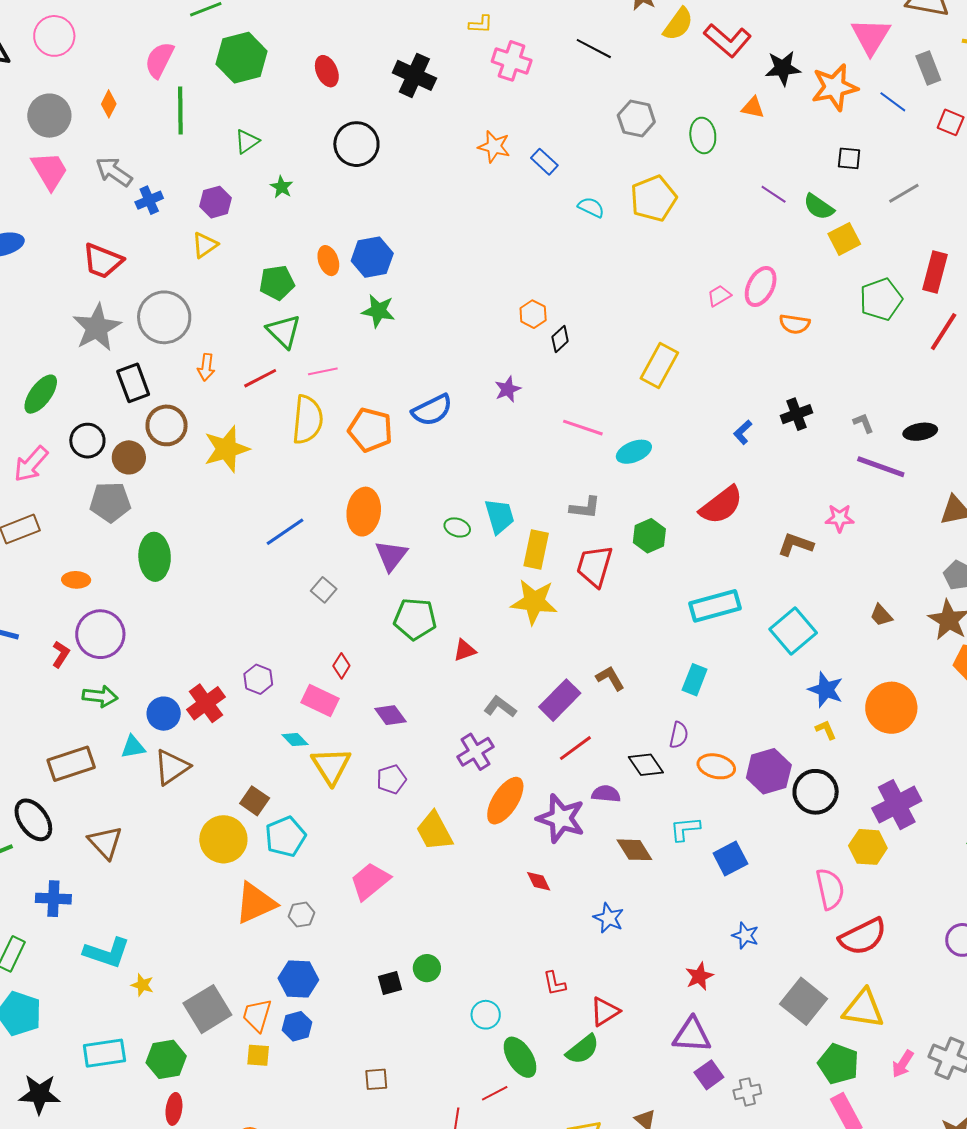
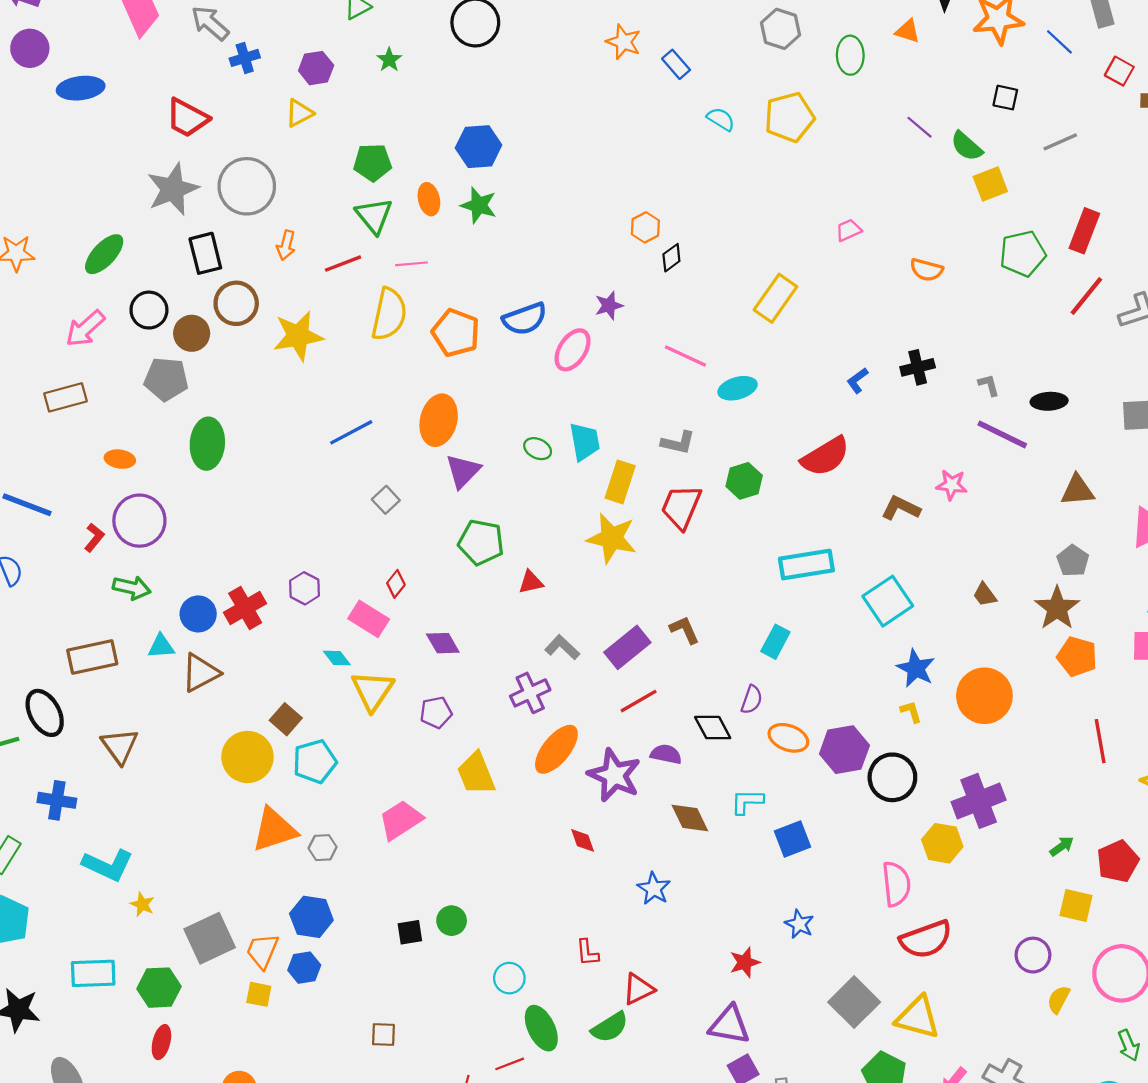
orange ellipse: (328, 261) -> (429, 199), moved
pink ellipse: (761, 286) -> (573, 350), moved

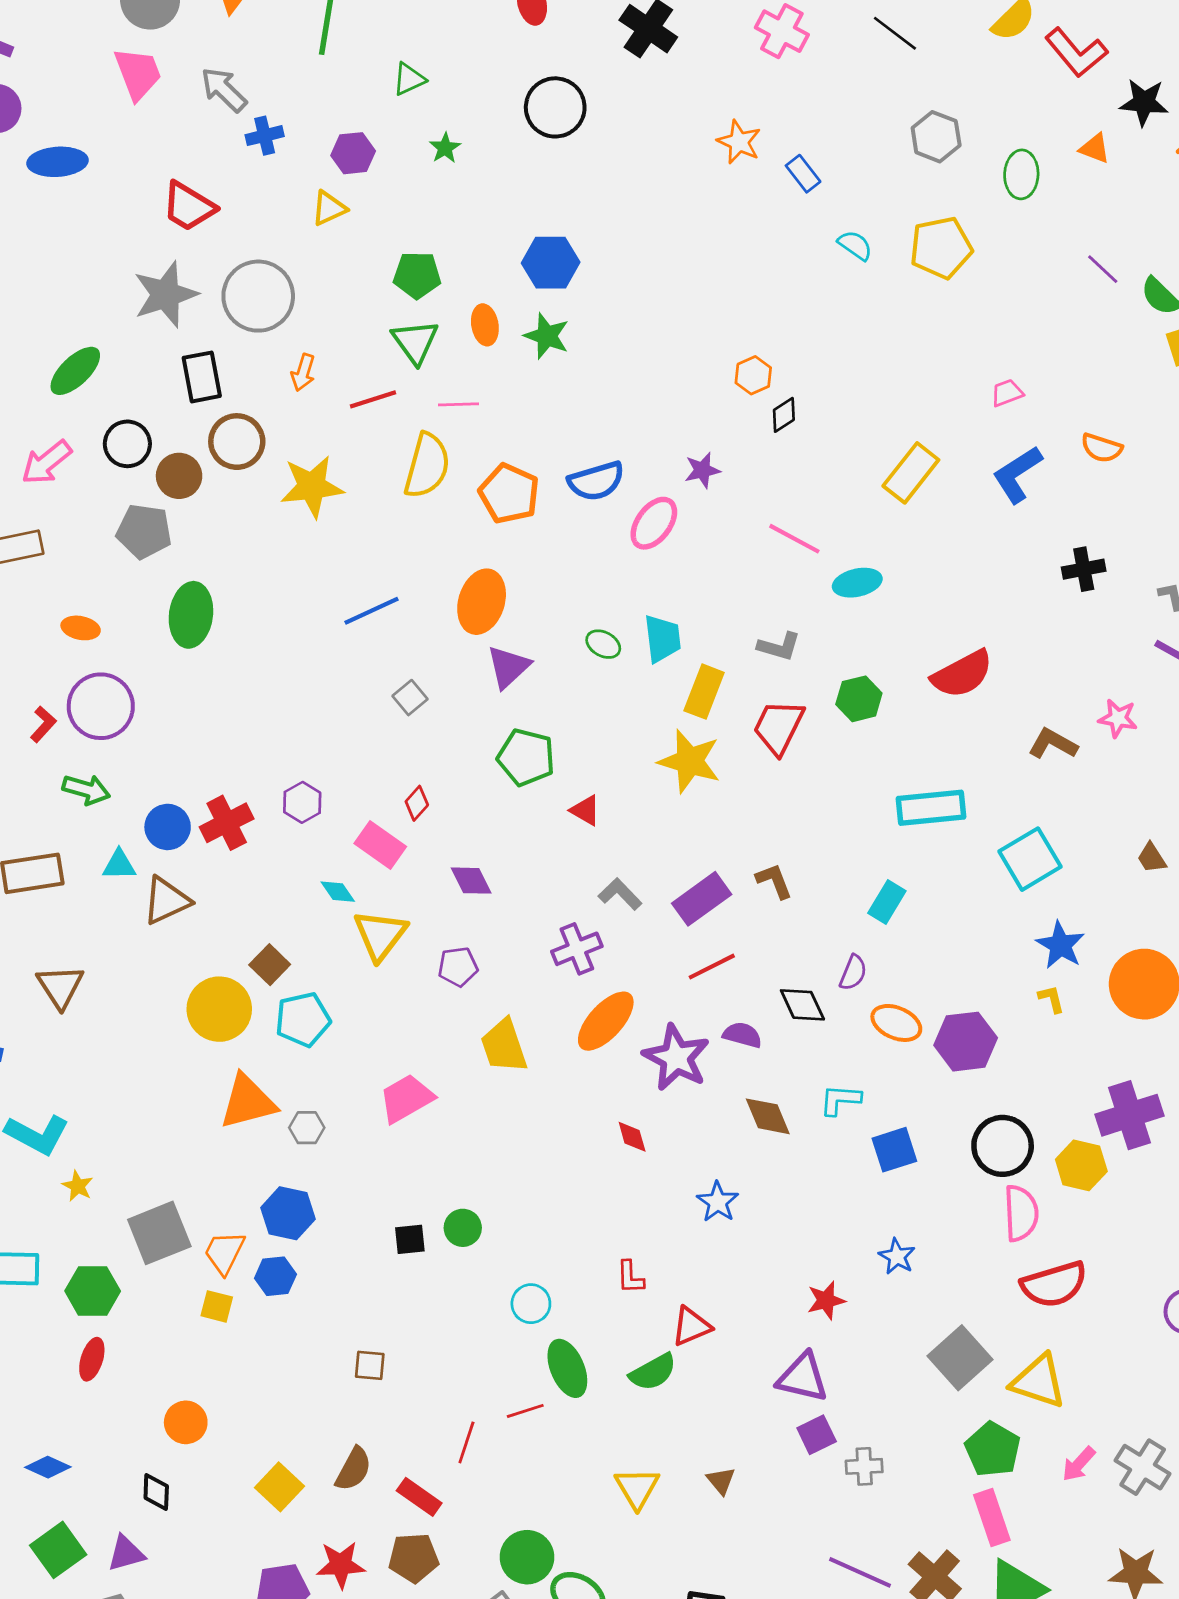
blue L-shape: (857, 380) -> (1017, 474), moved, size x1.8
red triangle: (531, 582) -> (585, 810), turned 40
black circle: (892, 777) -> (1003, 1146), moved

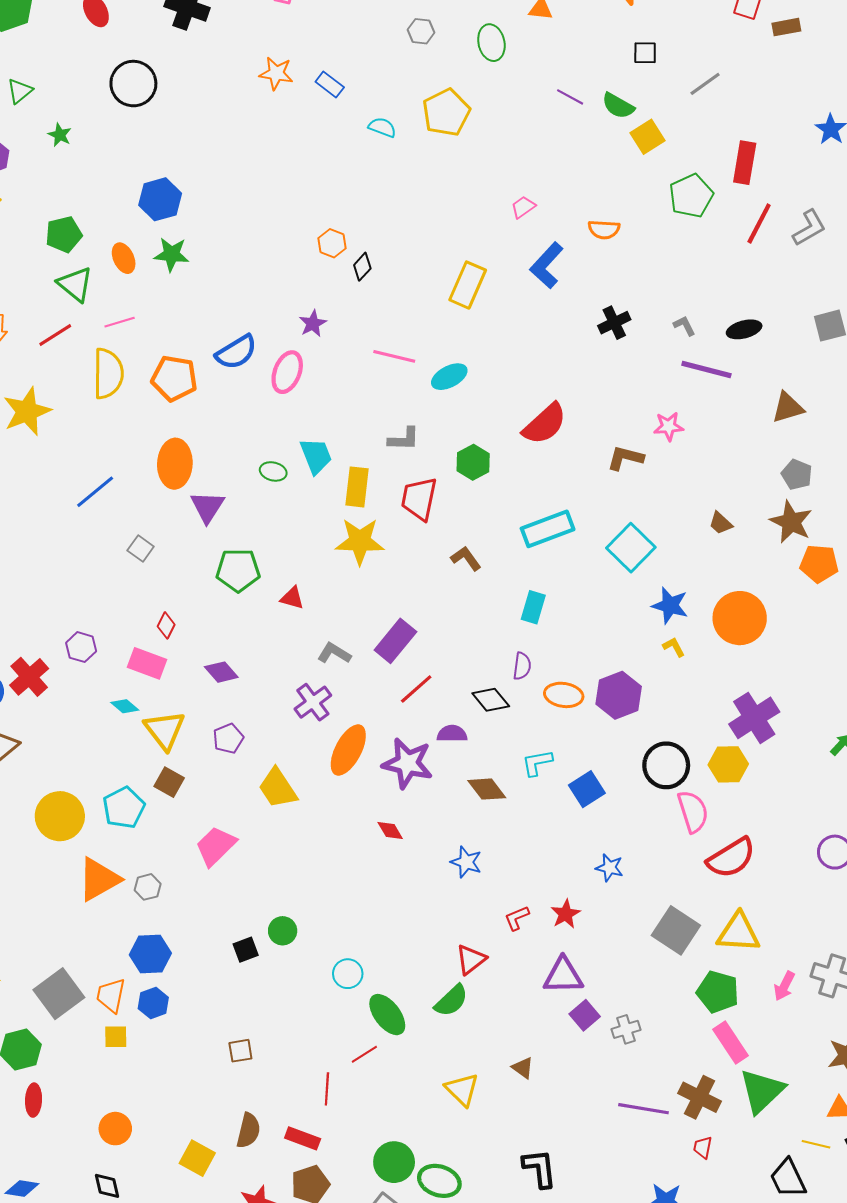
gray hexagon: (936, 137) -> (421, 31), size x0.7
brown L-shape: (774, 881) -> (466, 558), moved
brown square: (270, 965) -> (169, 782), moved
red L-shape: (630, 1277) -> (517, 918), moved, turned 84

